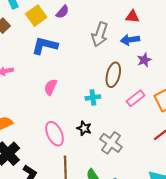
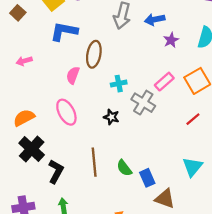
brown ellipse: (113, 75) -> (94, 54), moved
pink ellipse: (55, 134) -> (66, 112), moved
gray cross: (111, 143) -> (143, 103), moved

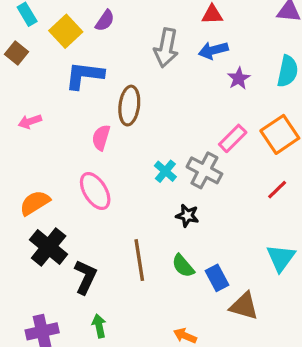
cyan cross: (119, 84) -> (165, 171), moved, turned -35
black star: (111, 117) -> (187, 216), moved

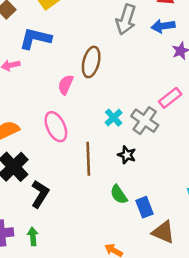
blue L-shape: (84, 75) -> (35, 38), moved
brown line: (139, 260) -> (88, 159), moved
green arrow: (99, 326) -> (33, 236), moved

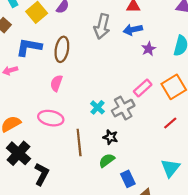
brown ellipse: (91, 62) -> (62, 49), moved
gray cross: (145, 121) -> (123, 108), turned 30
pink ellipse: (56, 127) -> (51, 118), turned -50
green semicircle: (119, 194) -> (107, 160), moved, turned 91

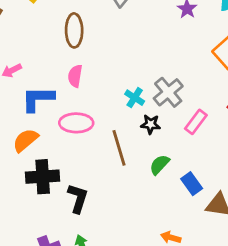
blue L-shape: (29, 47) -> (38, 99), moved
pink rectangle: (143, 88) -> (196, 122), moved
black star: (110, 137) -> (151, 124), moved
black cross: (18, 153) -> (43, 177), turned -35

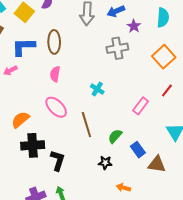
gray cross: (168, 92) -> (117, 48), moved, turned 30
blue L-shape: (38, 99) -> (23, 47), moved
pink ellipse: (76, 123) -> (56, 107), turned 45
black star: (151, 124) -> (105, 163), moved

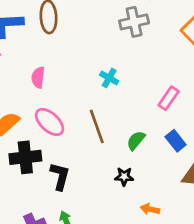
pink semicircle: (55, 74) -> (38, 77), moved
pink ellipse: (56, 107) -> (50, 122), moved
blue rectangle: (138, 150) -> (176, 141), moved

